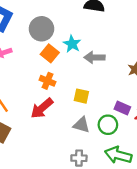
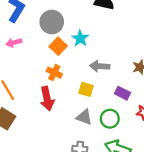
gray arrow: (95, 57) -> (100, 66), moved
red arrow: (42, 108) -> (47, 99), turned -65
purple rectangle: (122, 108) -> (123, 93), moved

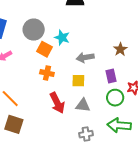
purple rectangle: (123, 93) -> (111, 76), turned 64
red arrow: (47, 99) -> (57, 103), moved
green circle: (110, 119) -> (115, 98), moved

